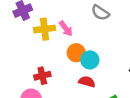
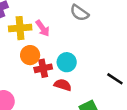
orange circle: (76, 53) -> (30, 55), moved
red cross: (42, 76) -> (43, 68), moved

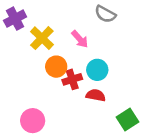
yellow cross: (20, 28) -> (42, 38), turned -35
pink arrow: (43, 28) -> (80, 39), moved

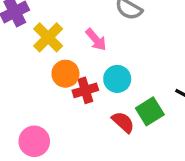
red semicircle: (96, 95) -> (123, 122), moved, turned 30
green square: (128, 120) -> (150, 111), moved

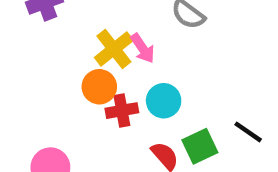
yellow cross: (48, 37) -> (114, 49), moved

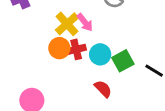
red cross: (122, 111) -> (76, 49), moved
green square: (200, 146) -> (123, 61), moved

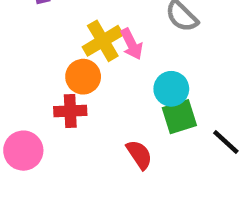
red cross: (76, 49) -> (70, 111), moved
cyan circle: (100, 54) -> (171, 89), moved

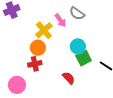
pink arrow: (132, 44) -> (60, 20), moved

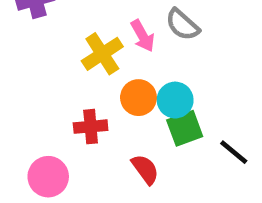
orange circle: (38, 48) -> (139, 98), moved
red cross: (35, 64) -> (91, 127), moved
pink circle: (17, 85) -> (48, 177), moved

